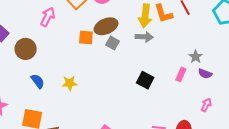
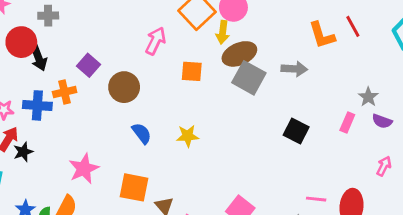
yellow arrow: (145, 16) -> (223, 32), moved, size x0.7
orange square: (86, 37) -> (192, 71), moved
gray square: (112, 43) -> (249, 78), size x1.6

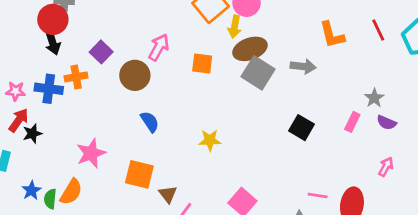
red line: (353, 26) -> (378, 30), moved
pink arrow: (156, 41) -> (159, 47), moved
red circle: (21, 42) -> (53, 19), moved
yellow star: (188, 136) -> (210, 140), moved

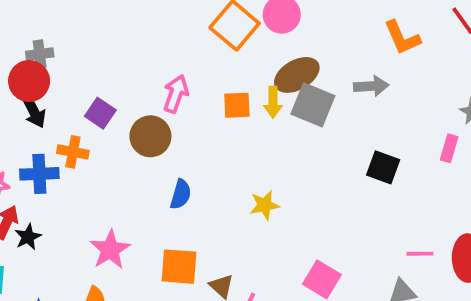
yellow arrow: (235, 27) -> (273, 102), moved
orange cross: (76, 77) -> (73, 152), turned 30
blue semicircle: (150, 122) -> (181, 194), turned 60

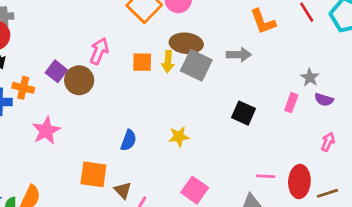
brown ellipse: (297, 75) -> (186, 43), turned 32
purple square: (100, 113) -> (56, 71), moved
blue semicircle: (181, 194) -> (129, 140), moved
yellow star: (265, 205) -> (179, 137), moved
pink star: (110, 250) -> (46, 131), moved

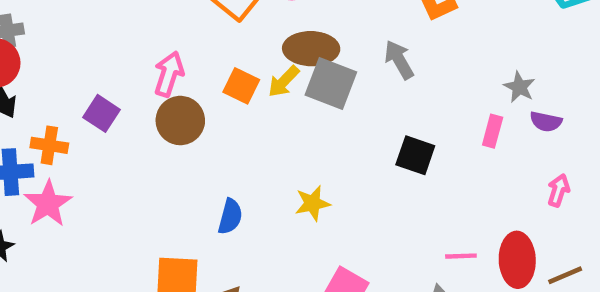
gray arrow: (239, 55) -> (399, 60), turned -115
orange square: (142, 62) -> (241, 86), turned 30
yellow arrow: (168, 62) -> (284, 81), turned 45
brown circle: (79, 80) -> (180, 121), moved
pink star: (46, 131) -> (48, 204), moved

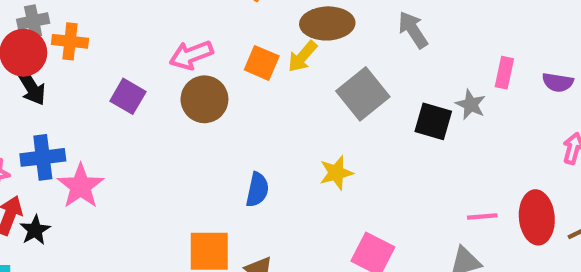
pink arrow: (169, 74) -> (191, 55), turned -126
gray square: (331, 83) -> (363, 94), moved, turned 33
gray star: (519, 87) -> (471, 104), moved
pink rectangle: (493, 131) -> (504, 73), moved
orange cross: (49, 145) -> (70, 41), moved

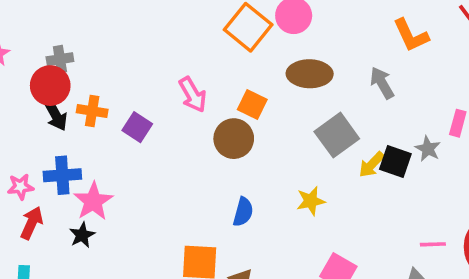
orange cross: (70, 41) -> (92, 111), moved
pink arrow: (191, 55) -> (193, 95), turned -102
yellow arrow: (302, 57) -> (372, 165), moved
brown circle: (204, 99) -> (234, 139), moved
black star: (35, 230) -> (82, 235), moved

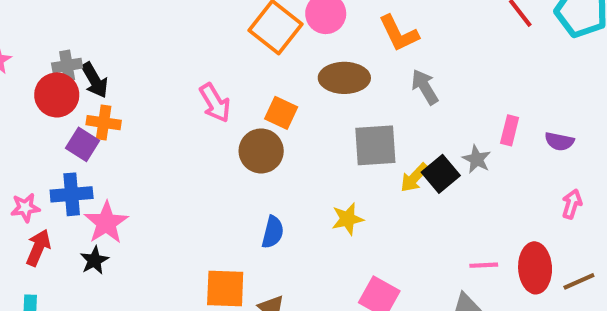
orange L-shape: (411, 35) -> (399, 33), moved
black arrow: (55, 115) -> (95, 80), moved
purple square: (137, 127) -> (83, 144), moved
gray square: (337, 135) -> (375, 145), turned 33
black square: (395, 161) -> (441, 174), turned 32

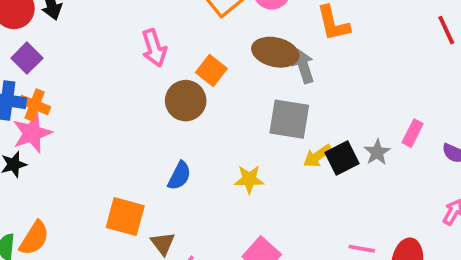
gray arrow: (425, 87) -> (303, 66), moved
orange cross: (104, 123) -> (35, 105), moved

